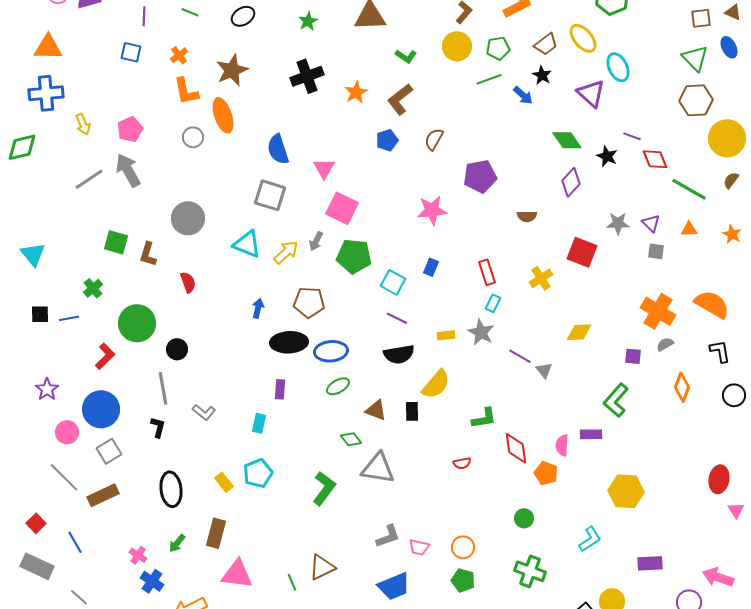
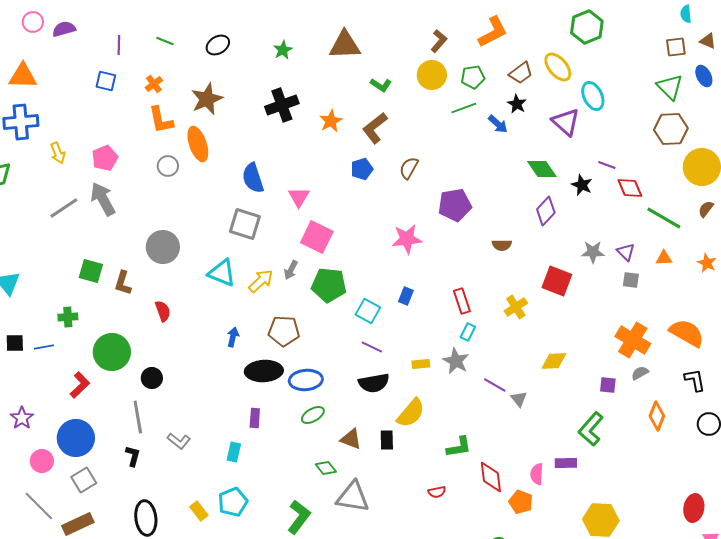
green cross: (93, 288) -> (68, 317), turned 36

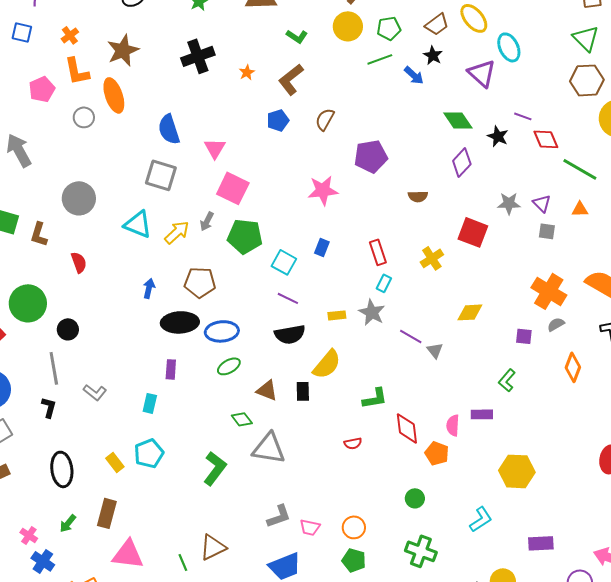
orange star: (331, 121) -> (247, 72), size x0.7
pink pentagon: (105, 158) -> (42, 89), moved
green L-shape: (591, 429) -> (507, 380), size x0.7

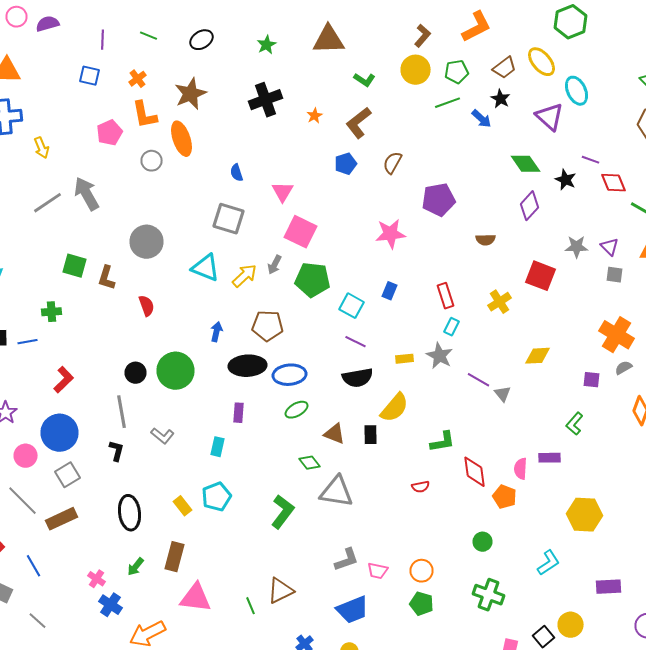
blue semicircle: (169, 129) -> (236, 173), size x0.6
green circle: (28, 303) -> (176, 371), moved

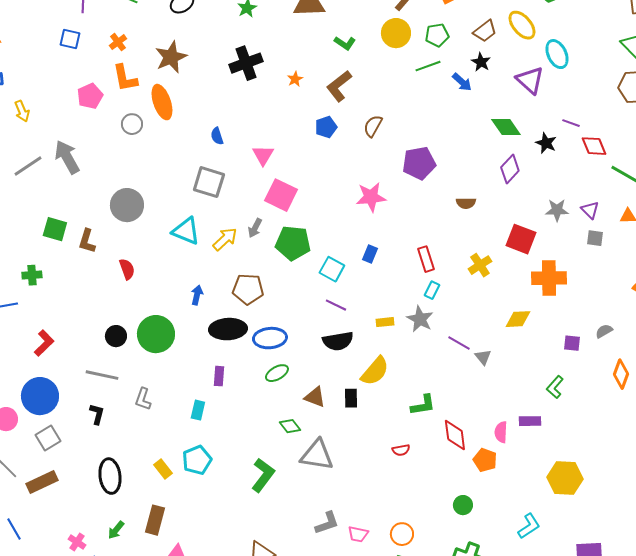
orange cross: (616, 335) -> (549, 278), moved, turned -32
gray line: (122, 412) -> (102, 375), turned -68
gray L-shape: (162, 436) -> (143, 399), turned 70

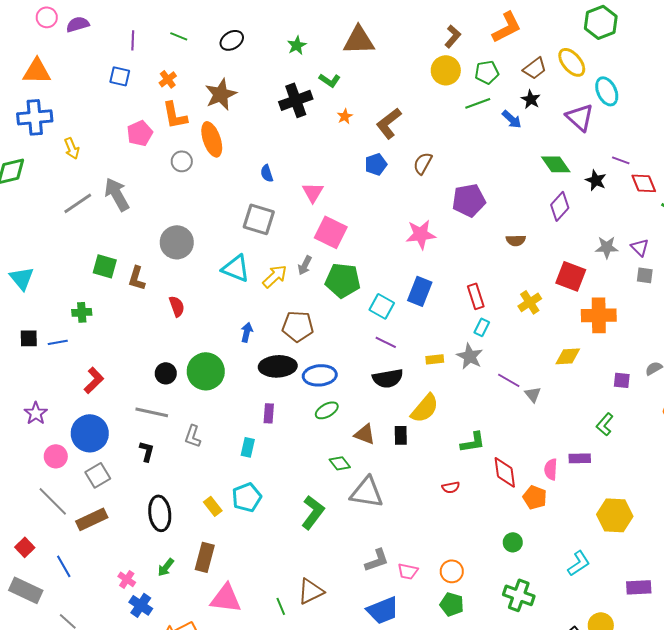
green L-shape: (345, 43) -> (330, 80), moved
blue rectangle: (370, 254) -> (420, 291), size x1.6

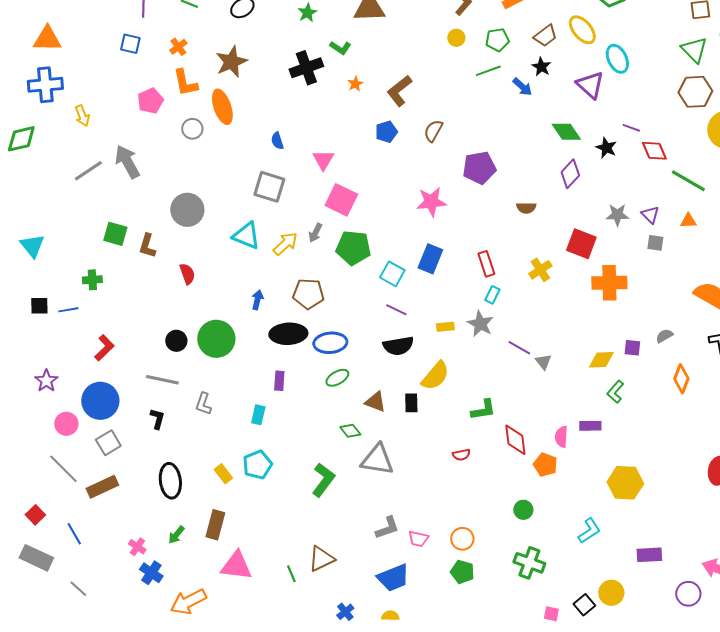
yellow circle: (446, 70) -> (456, 38), size x0.6
yellow diamond: (568, 356) -> (601, 360), moved

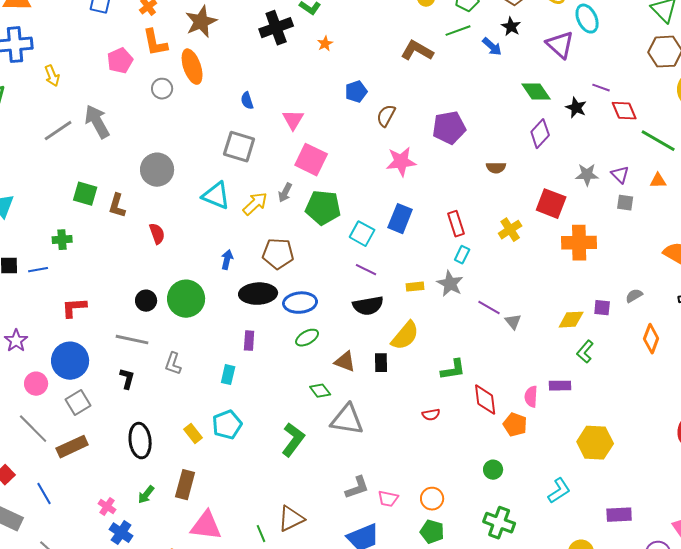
brown L-shape: (399, 91) -> (417, 51), moved, turned 68
brown semicircle: (433, 131) -> (386, 116), moved
red L-shape: (104, 348) -> (74, 308), turned -140

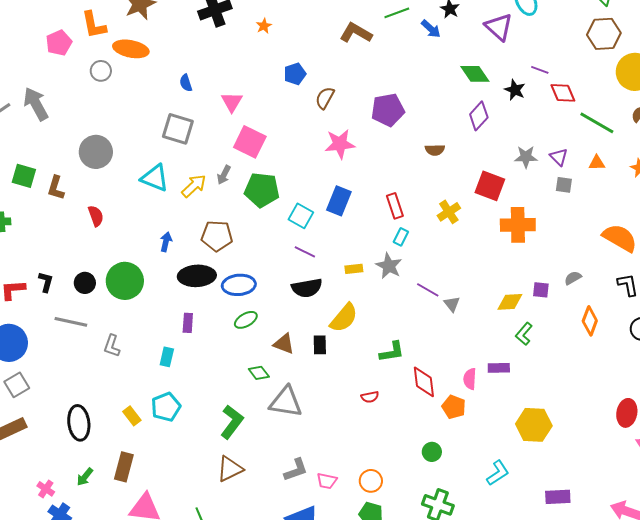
orange ellipse: (192, 67) -> (131, 49), turned -60
black L-shape: (127, 379) -> (46, 282), moved
brown triangle: (291, 519) -> (230, 469), moved

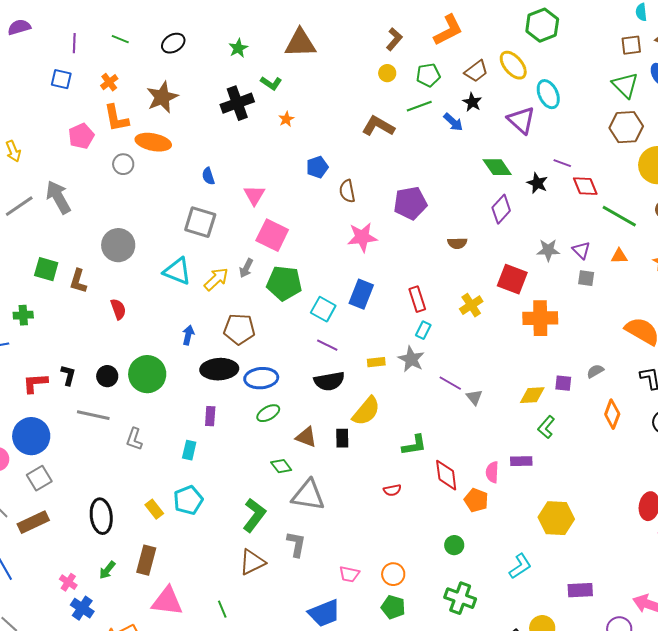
brown semicircle: (325, 98) -> (347, 191), turned -40
gray L-shape: (296, 470) -> (296, 544), moved, turned -60

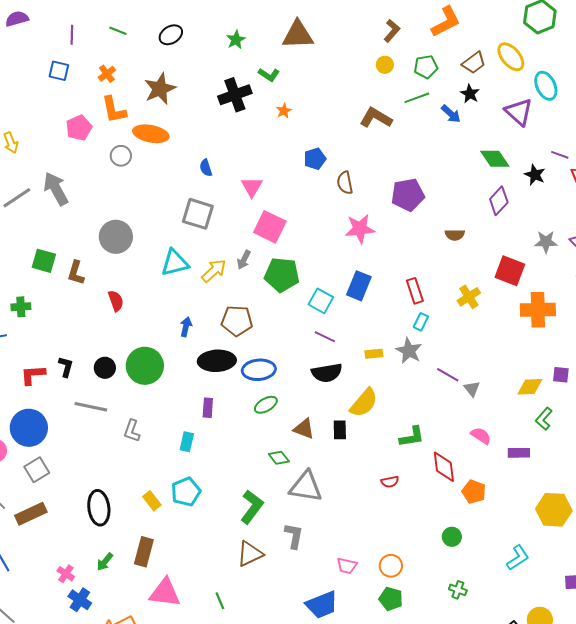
cyan triangle: (177, 271) -> (175, 263), turned -36
pink semicircle: (492, 472) -> (481, 436), moved, turned 120
green cross: (460, 598) -> (458, 590), size x0.6

